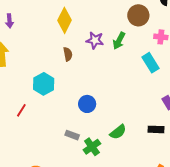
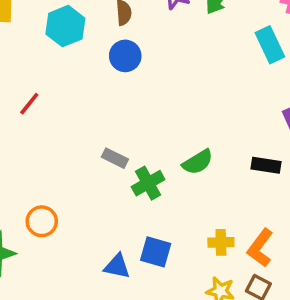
cyan hexagon: (44, 84) -> (65, 26), moved
blue circle: (87, 104) -> (125, 56), moved

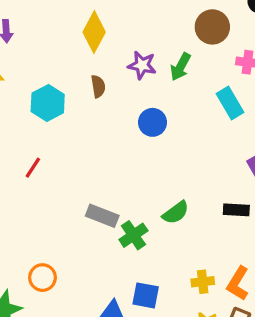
blue circle: (125, 56) -> (153, 122), moved
red line: (29, 104) -> (33, 168), moved
gray rectangle: (115, 158) -> (102, 216), size x1.4

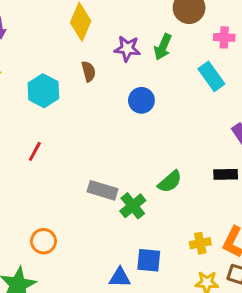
orange circle: (43, 278) -> (44, 241), moved

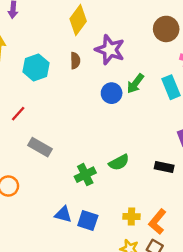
green arrow: (163, 47) -> (135, 84), moved
purple star: (127, 49) -> (110, 50), size x1.4
gray rectangle: (102, 190) -> (40, 147), moved
blue triangle: (120, 278) -> (63, 214), moved

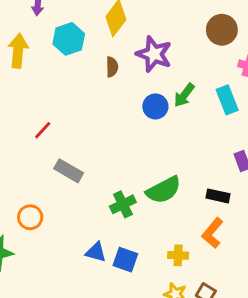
cyan hexagon: (36, 67) -> (69, 39), moved
green semicircle: (119, 162) -> (164, 190), size x1.4
orange L-shape: (157, 222) -> (212, 233), moved

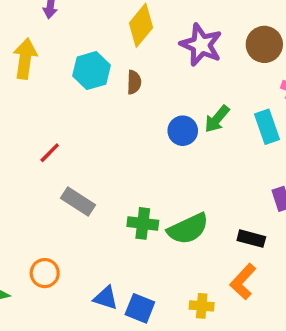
cyan hexagon: (69, 39) -> (91, 71), moved
purple star: (154, 54) -> (201, 45), moved
green cross: (123, 204) -> (143, 223), moved, turned 30
orange circle: (30, 217) -> (45, 273), moved

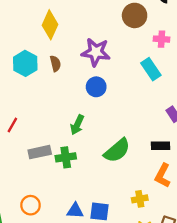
purple star: (201, 45) -> (96, 52), moved
green arrow: (217, 119) -> (77, 125), moved
gray rectangle: (78, 201) -> (40, 152), turned -30
green cross: (143, 223) -> (66, 157), moved

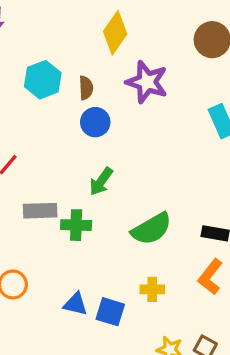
yellow diamond: (50, 25) -> (115, 33), moved
blue circle: (96, 87) -> (95, 122), moved
yellow cross: (140, 199) -> (152, 289), moved

